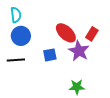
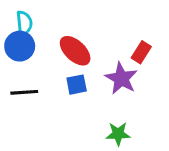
red ellipse: (66, 33) -> (75, 51), moved
blue circle: (21, 36) -> (20, 46), moved

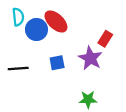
blue circle: (20, 46) -> (36, 30), moved
red ellipse: (75, 51) -> (56, 21), moved

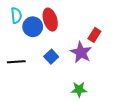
red ellipse: (56, 21) -> (50, 20), turned 30
blue square: (57, 63) -> (51, 57), turned -32

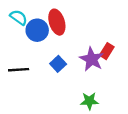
cyan semicircle: (16, 15) -> (19, 17), turned -49
red rectangle: (94, 35) -> (107, 51), moved

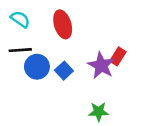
blue circle: (37, 30) -> (37, 67), moved
black line: (19, 70) -> (20, 50), moved

